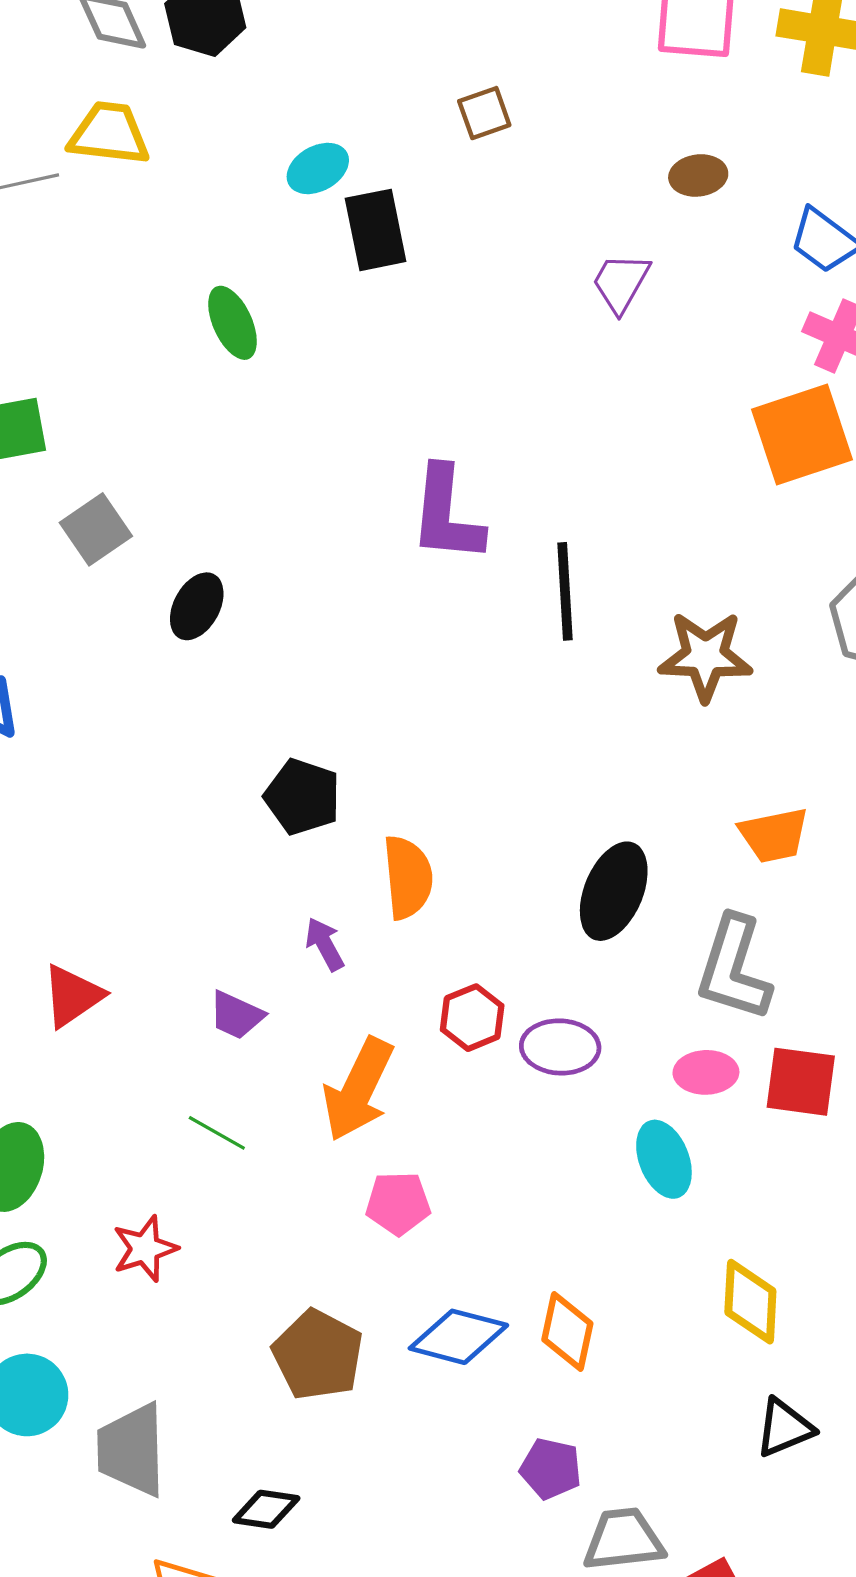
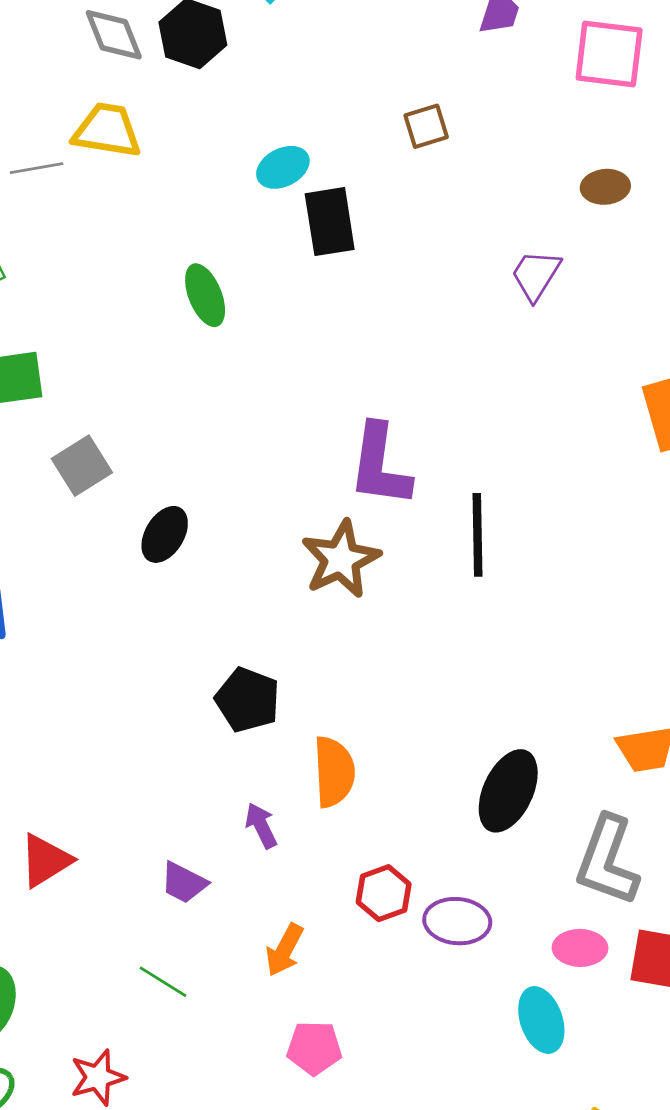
brown star: (705, 656) -> (341, 559), moved, turned -30
orange arrow: (358, 1089) -> (284, 950), size x0.6

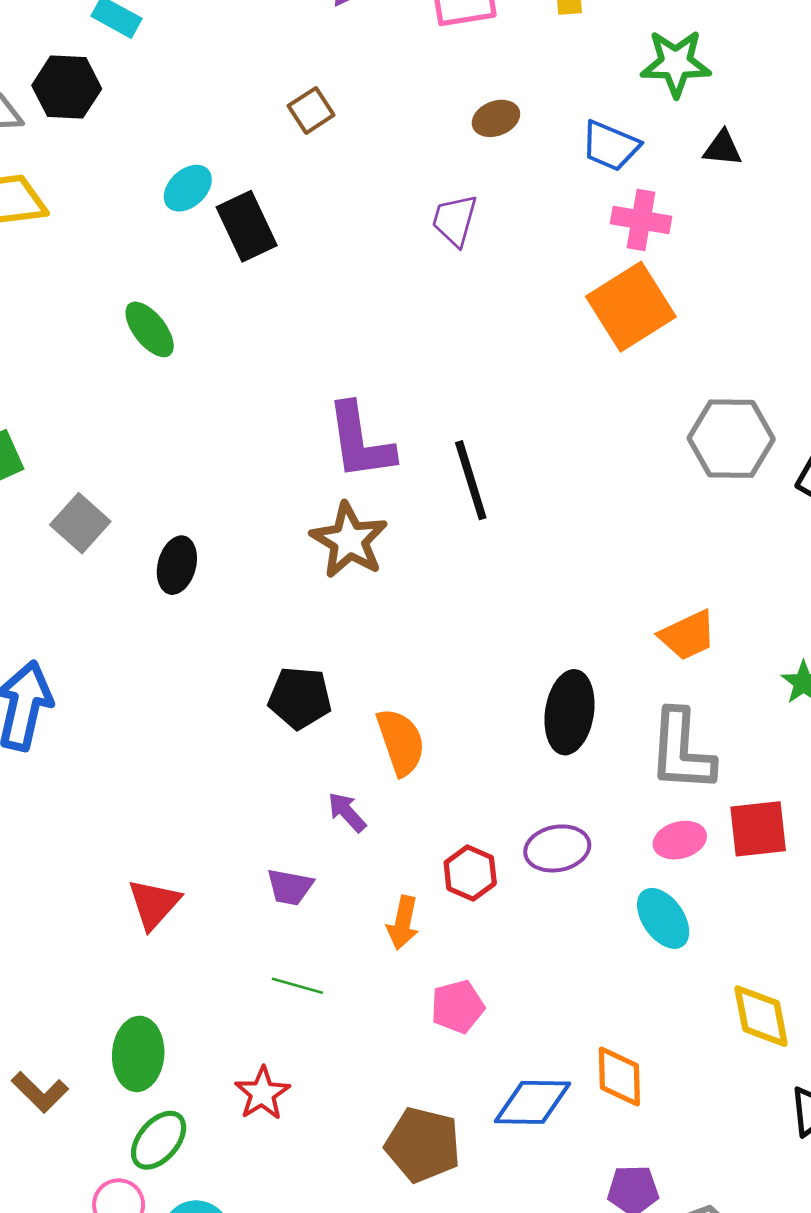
red hexagon: (384, 893) -> (470, 873), moved

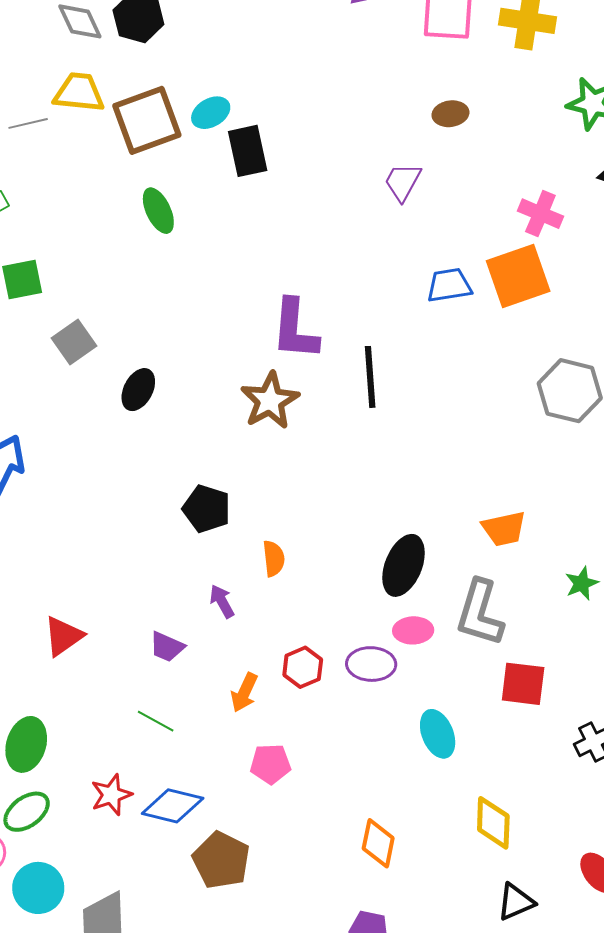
brown square: (311, 110) -> (147, 120), moved, size x2.0
blue trapezoid: (610, 146) -> (449, 285), moved, turned 135
orange semicircle: (401, 742) -> (274, 558), size x0.7
pink ellipse: (680, 840) -> (413, 630), moved
blue diamond: (533, 1102) -> (173, 806), moved

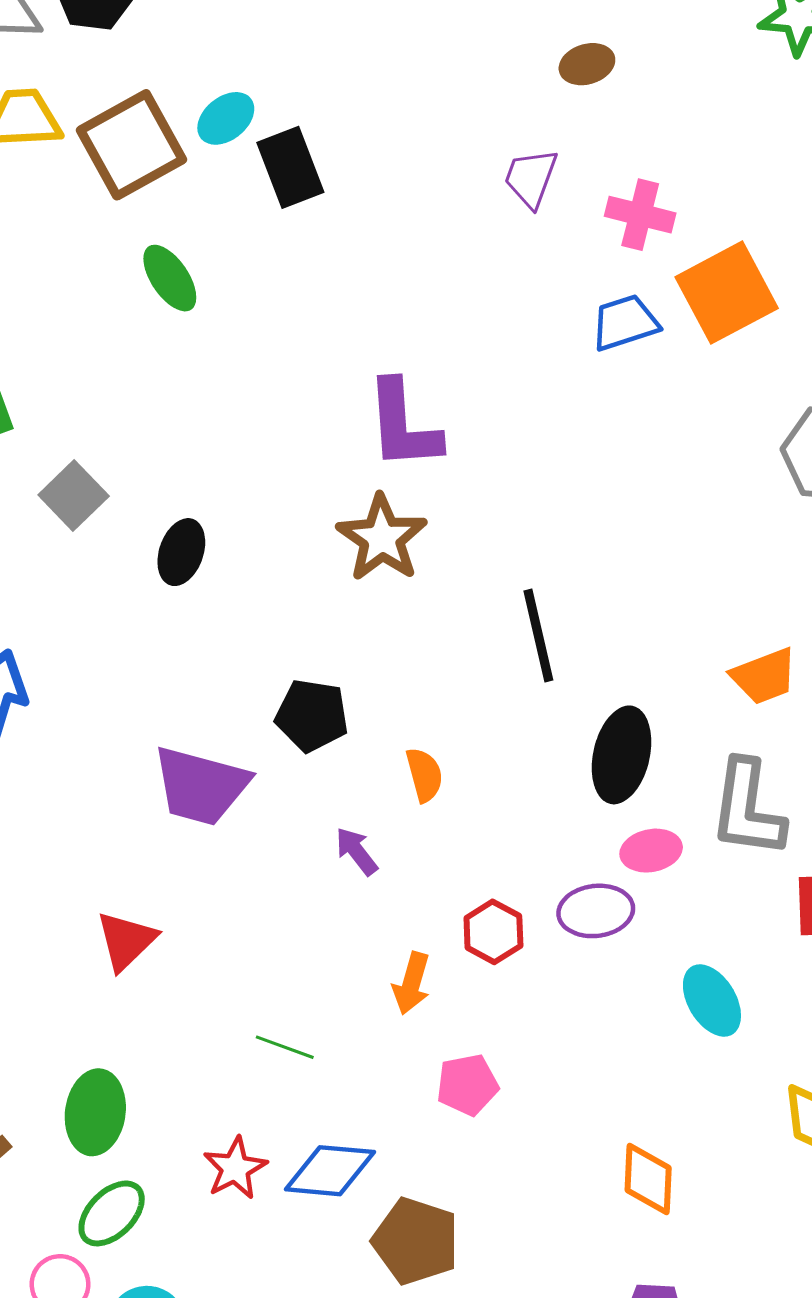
pink cross: (540, 214) -> (640, 215), moved
black line: (370, 377) -> (538, 636), moved
purple trapezoid: (167, 647) -> (201, 786), moved, size x1.8

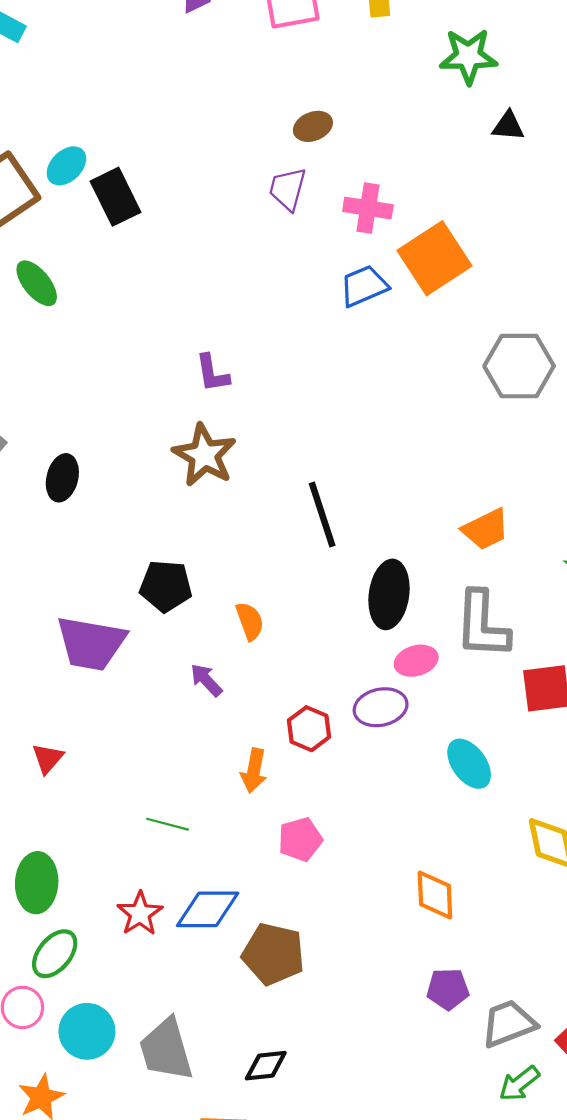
brown ellipse: (587, 64) -> (313, 126), moved
purple L-shape: (403, 425) -> (212, 373), size x0.6
red triangle: (126, 941) -> (48, 758), size x0.7

